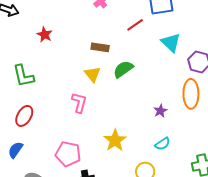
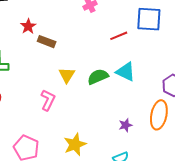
cyan triangle: (171, 43) -> (126, 72), moved, turned -30
brown rectangle: (100, 47) -> (47, 42), moved

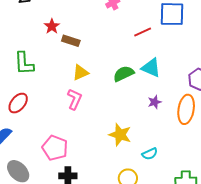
yellow triangle: (67, 75) -> (81, 73), moved, turned 36
purple star: (125, 125) -> (155, 102), moved
yellow star: (75, 144) -> (120, 135), moved, turned -30

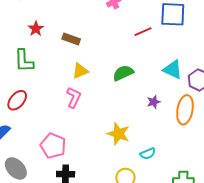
red star: (52, 26) -> (36, 29), moved
cyan triangle: (151, 68) -> (173, 70), moved

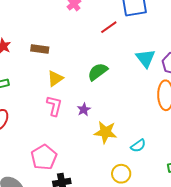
cyan triangle: (173, 70) -> (145, 58), turned 40
purple star: (154, 102) -> (84, 109), moved
pink pentagon: (53, 146) -> (44, 157), turned 30

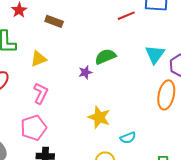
yellow triangle: (55, 78) -> (39, 59), moved
pink L-shape: (54, 106) -> (41, 93), moved
purple star: (84, 109) -> (85, 72), moved

